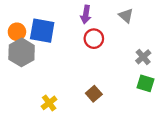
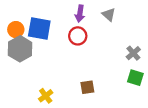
gray triangle: (126, 16) -> (109, 15), moved
red circle: (94, 39) -> (78, 36), moved
brown square: (94, 94) -> (87, 87), turned 32

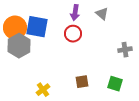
orange circle: (16, 30) -> (15, 28), size x1.5
gray cross: (133, 53) -> (125, 50), turned 32
green square: (135, 78) -> (115, 84), moved

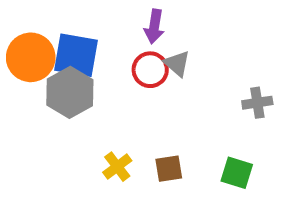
gray triangle: (102, 14) -> (177, 64), moved
gray hexagon: (19, 46) -> (70, 92), moved
yellow cross: (43, 90) -> (117, 167), moved

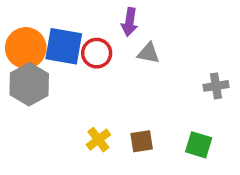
gray triangle: (177, 64) -> (149, 53), turned -30
red circle: (150, 70) -> (97, 53), moved
gray hexagon: (70, 92) -> (29, 84), moved

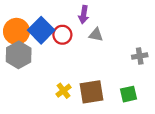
blue square: (64, 46) -> (41, 30), turned 35
brown square: (142, 141) -> (92, 92), size x1.6
green square: (199, 145) -> (128, 94), turned -30

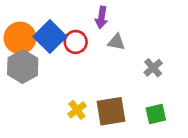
gray cross: (140, 56) -> (153, 68), moved, turned -32

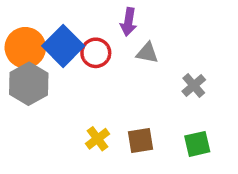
brown square: (111, 111) -> (140, 140), size x0.7

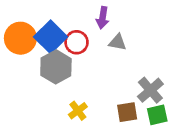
gray hexagon: (29, 84) -> (56, 67), moved
gray cross: (194, 85) -> (150, 90), moved, size x1.4
brown square: (140, 140) -> (127, 112), moved

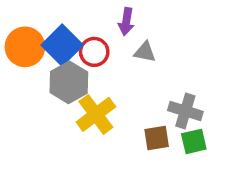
gray cross: (150, 90) -> (185, 111), turned -32
yellow cross: (78, 111) -> (96, 114), moved, size x1.6

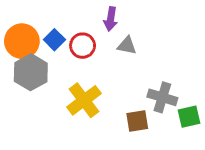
blue square: (62, 45) -> (54, 40), size x0.6
gray hexagon: (69, 82) -> (31, 72), moved
green square: (194, 141) -> (189, 117), moved

